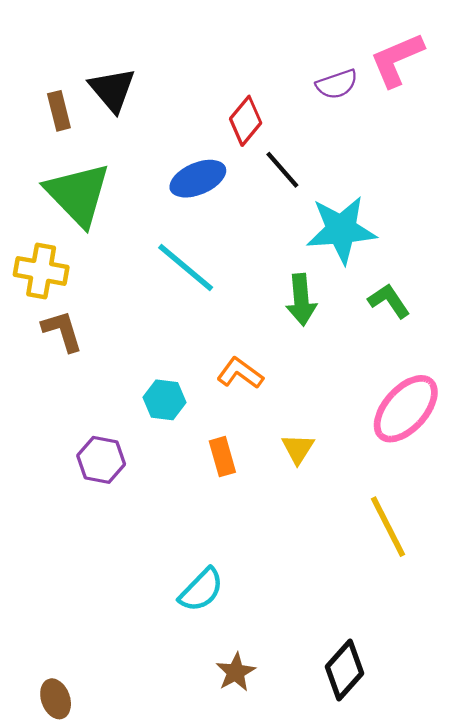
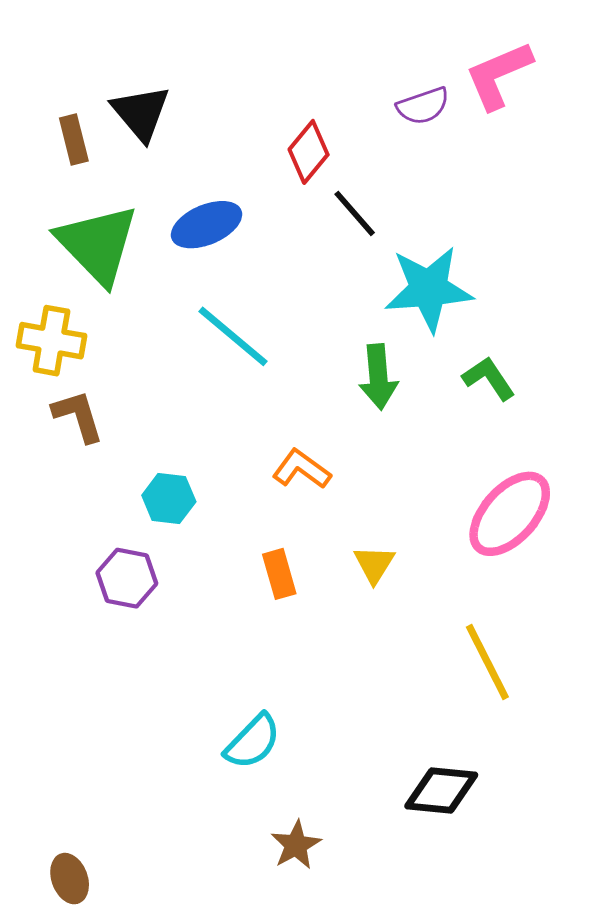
blue ellipse: (198, 179) -> (207, 225), moved
cyan hexagon: (165, 400) -> (169, 498), moved
black diamond: (345, 670) -> (441, 791), moved, turned 54

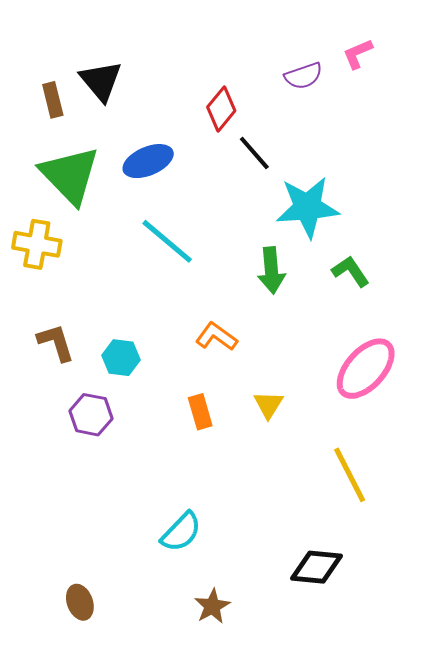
pink L-shape: (499, 75) -> (358, 54), size x0.6
brown L-shape: (78, 416) -> (56, 343), moved
brown ellipse: (70, 879) -> (80, 602), moved

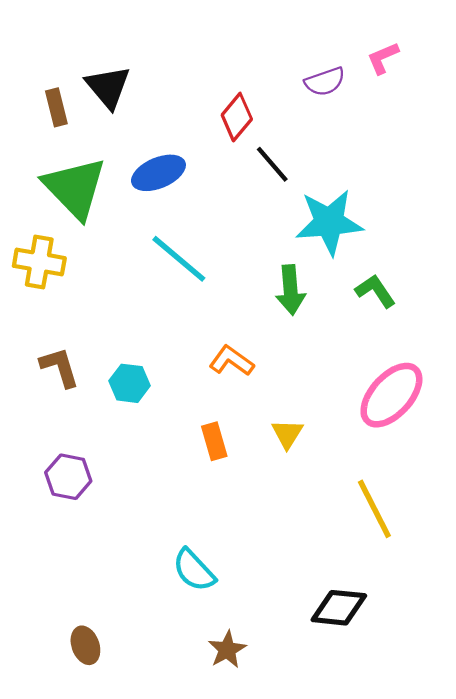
purple hexagon: (91, 415) -> (68, 477), moved
cyan semicircle: (181, 532) -> (194, 570), turned 93

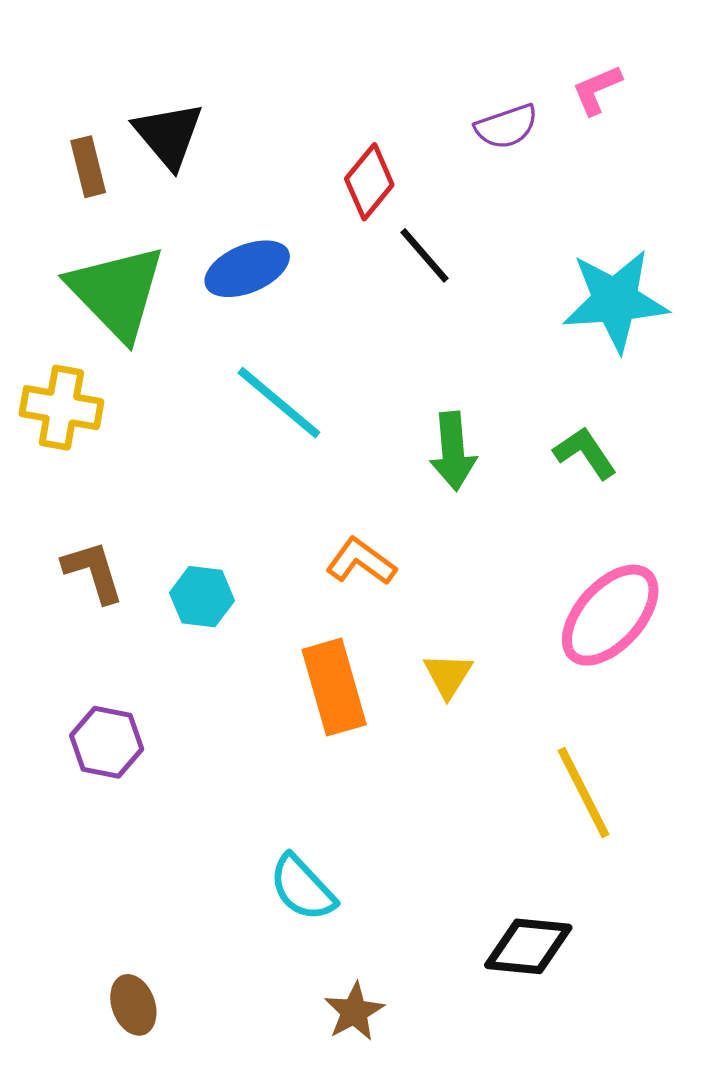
cyan star: (329, 222) -> (615, 301), moved
orange rectangle: (214, 441) -> (334, 687), size x1.6

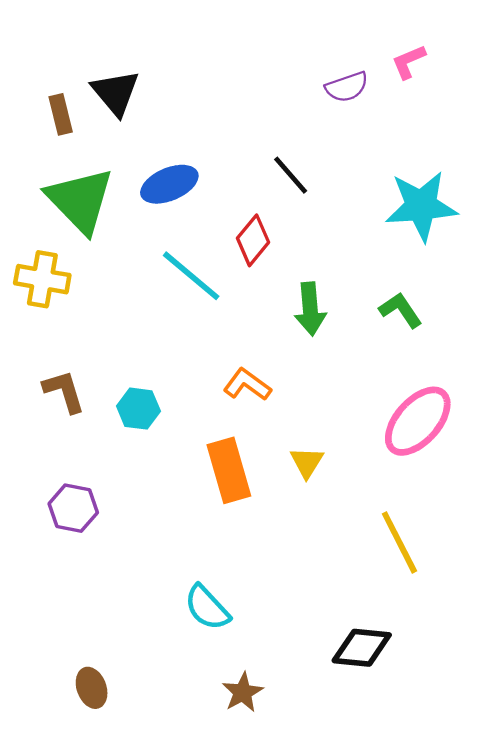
red diamond: (369, 182) -> (253, 240), moved

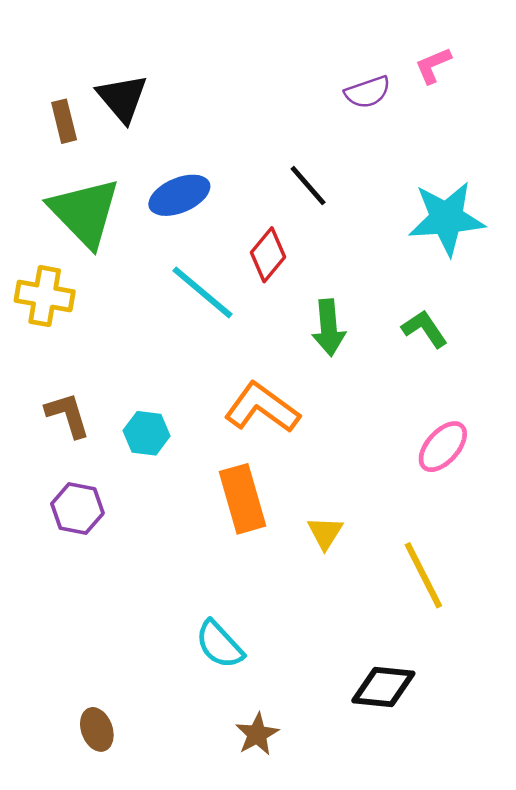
orange L-shape: (247, 385) -> (262, 408), size x1.5
pink ellipse: (418, 421) -> (443, 447), size x0.7
yellow triangle: (307, 462) -> (325, 533), moved
purple hexagon: (73, 508) -> (77, 509), moved

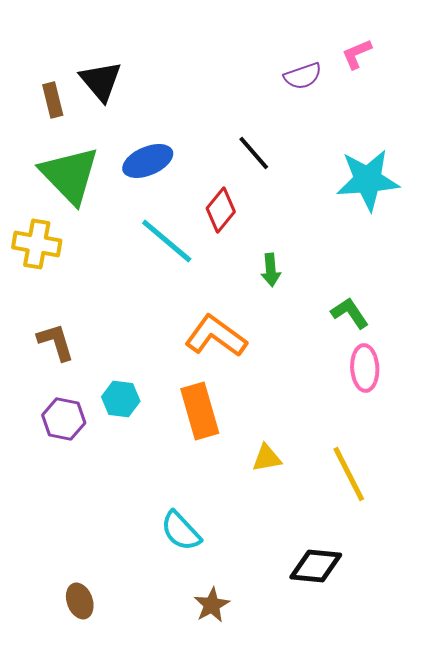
green arrow: (329, 328) -> (271, 270), size x0.7
green L-shape: (425, 329) -> (350, 313), moved
cyan hexagon: (147, 433) -> (121, 399), moved
pink ellipse: (443, 447) -> (365, 368), turned -45
yellow triangle: (325, 533) -> (267, 458), moved, turned 48

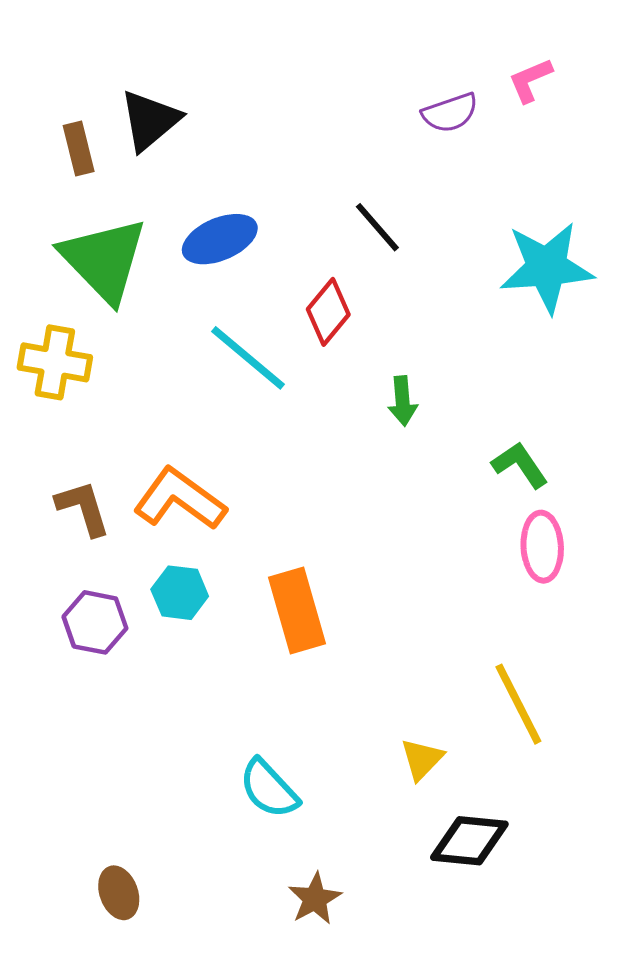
black triangle: (101, 81) -> (150, 120), turned 30
orange L-shape: (216, 336) -> (180, 499), moved
yellow triangle: (267, 458) -> (422, 759), moved, turned -36

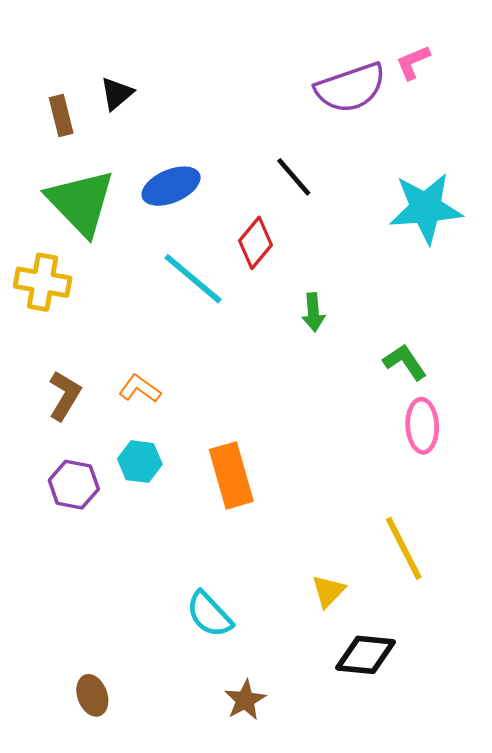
purple semicircle: (450, 113) -> (350, 88), size x1.6
black triangle: (150, 120) -> (117, 94), size x0.7
orange L-shape: (180, 499) -> (140, 389), size x0.6
brown L-shape: (83, 508) -> (65, 396), turned 48

